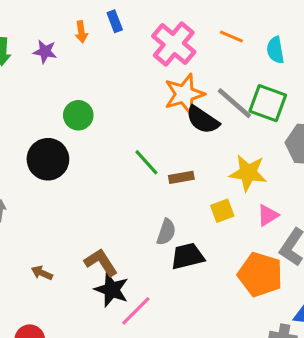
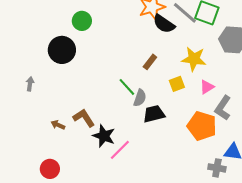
green line: (146, 162) -> (127, 87), moved
brown rectangle: (181, 177) -> (150, 62), turned -42
brown L-shape: (101, 262) -> (84, 118), moved

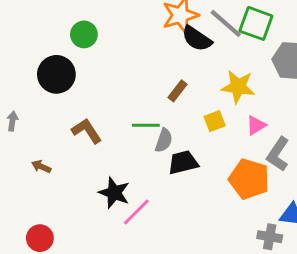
green line: (127, 87) -> (146, 125), turned -48
brown L-shape: (84, 118) -> (87, 131), moved
brown arrow: (58, 125) -> (41, 167), moved

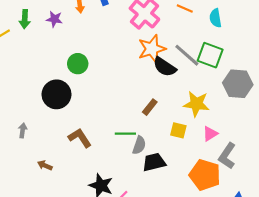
yellow square: (215, 121) -> (178, 130), turned 35

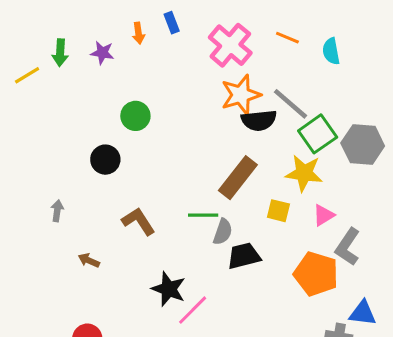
green square: (210, 55) -> (318, 134), moved, turned 35
black semicircle: (165, 67) -> (259, 120), turned -40
black circle: (57, 94) -> (105, 160), size x0.7
brown rectangle: (150, 107) -> (238, 178), size x1.8

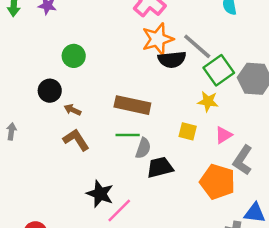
yellow star: (304, 173) -> (208, 101), size x0.7
brown rectangle: (238, 178) -> (132, 105), moved, turned 64
brown arrow: (89, 260) -> (72, 110), moved

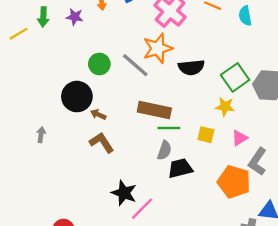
orange star: (158, 39) -> (158, 48), moved
gray line: (197, 46) -> (135, 65), moved
black circle: (50, 91) -> (77, 97), size x1.4
green line: (128, 135) -> (169, 128), moved

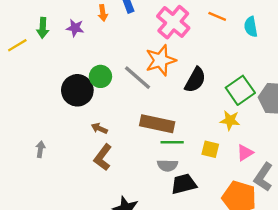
black semicircle: (191, 67) -> (195, 80), turned -55
black circle: (77, 97) -> (77, 90), moved
brown L-shape: (102, 143) -> (103, 157), turned -110
gray semicircle: (164, 150) -> (168, 165), turned 72

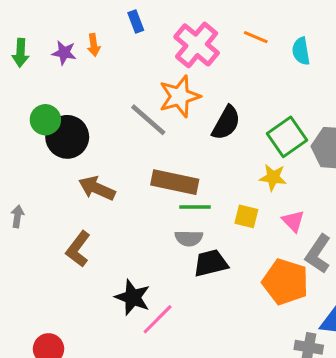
orange arrow: (103, 13) -> (94, 45), moved
green circle: (100, 76) -> (45, 120), moved
brown arrow: (99, 128) -> (97, 188), size x1.6
pink triangle: (245, 153) -> (293, 221), turned -42
brown L-shape: (103, 157) -> (78, 249), moved

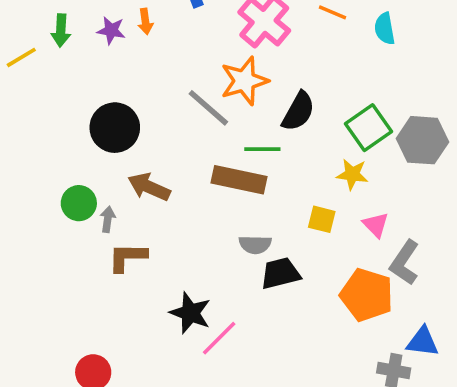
green circle: (45, 120) -> (79, 203), moved
green line: (195, 207) -> (262, 149), moved
gray arrow: (17, 216) -> (108, 219), moved
brown L-shape: (78, 249) -> (127, 257), turned 54

